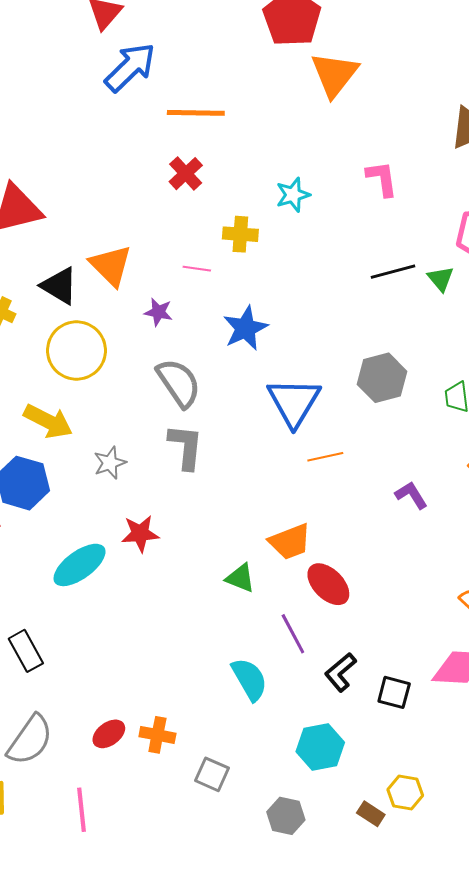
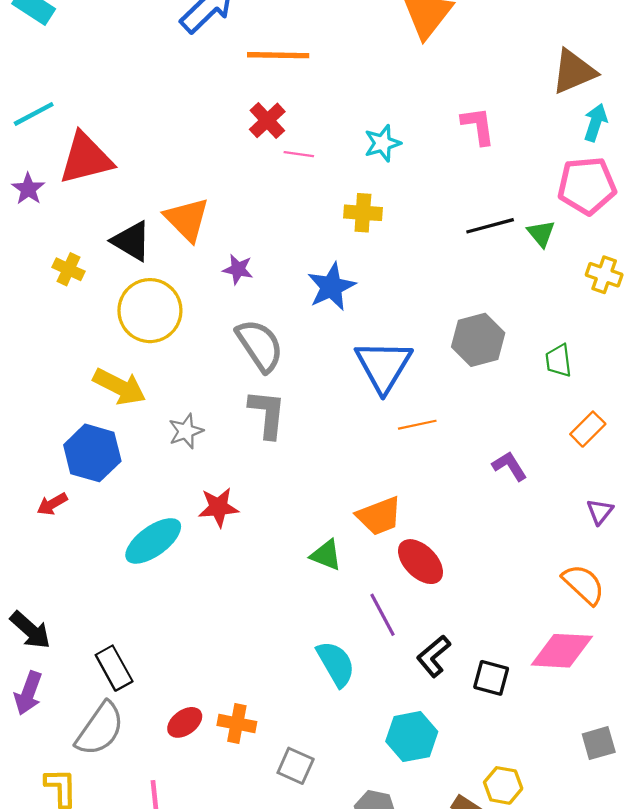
yellow cross: (240, 234) -> (363, 213), moved
pink line: (197, 269) -> (299, 154), moved
black rectangle: (26, 651) -> (114, 668), moved

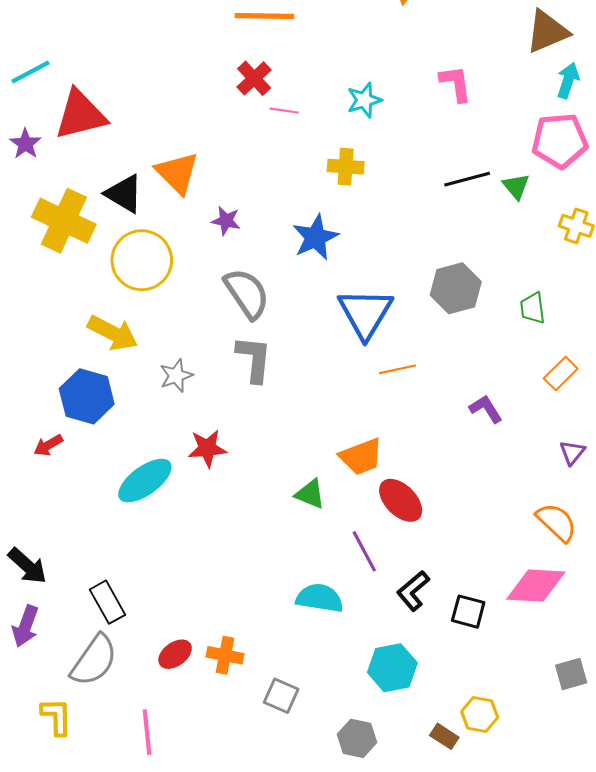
yellow cross: (68, 269) -> (64, 221), size x2.0
cyan semicircle: (336, 664) -> (320, 598), turned -51

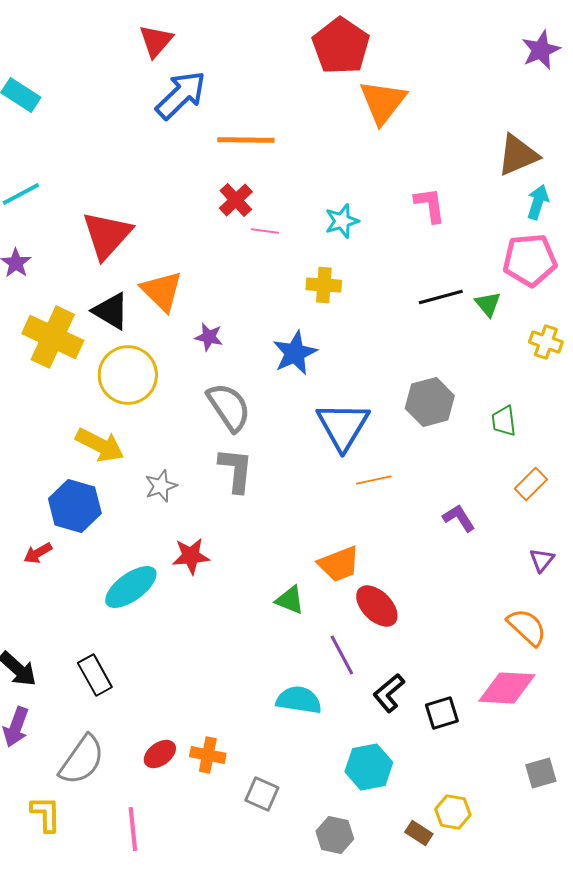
red triangle: (80, 115) -> (107, 235), moved, turned -34
black rectangle: (108, 602) -> (95, 675), moved
black square: (468, 612) -> (442, 713), turned -32

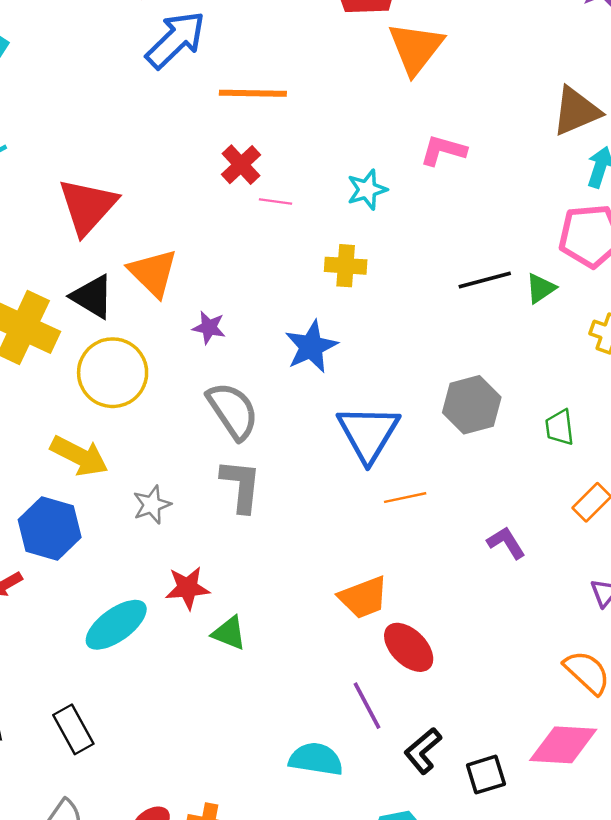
pink L-shape: (430, 205) -> (443, 150), moved, turned -66
green triangle: (488, 304) -> (541, 288), turned 36
green triangle: (290, 600) -> (229, 633), moved

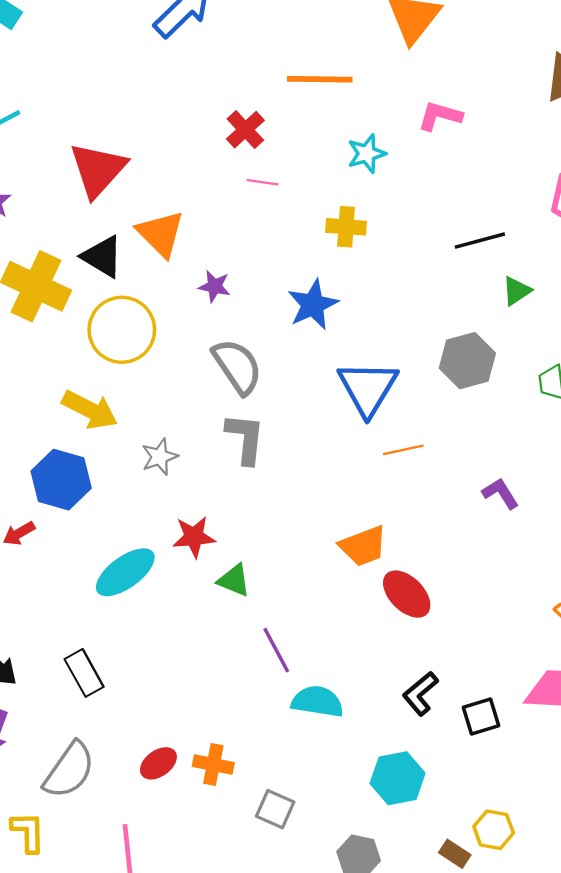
orange line: (253, 93) -> (320, 79), moved
pink line: (275, 202) -> (263, 182), moved
green triangle: (541, 288) -> (516, 291), moved
purple line: (367, 706) -> (276, 650), moved

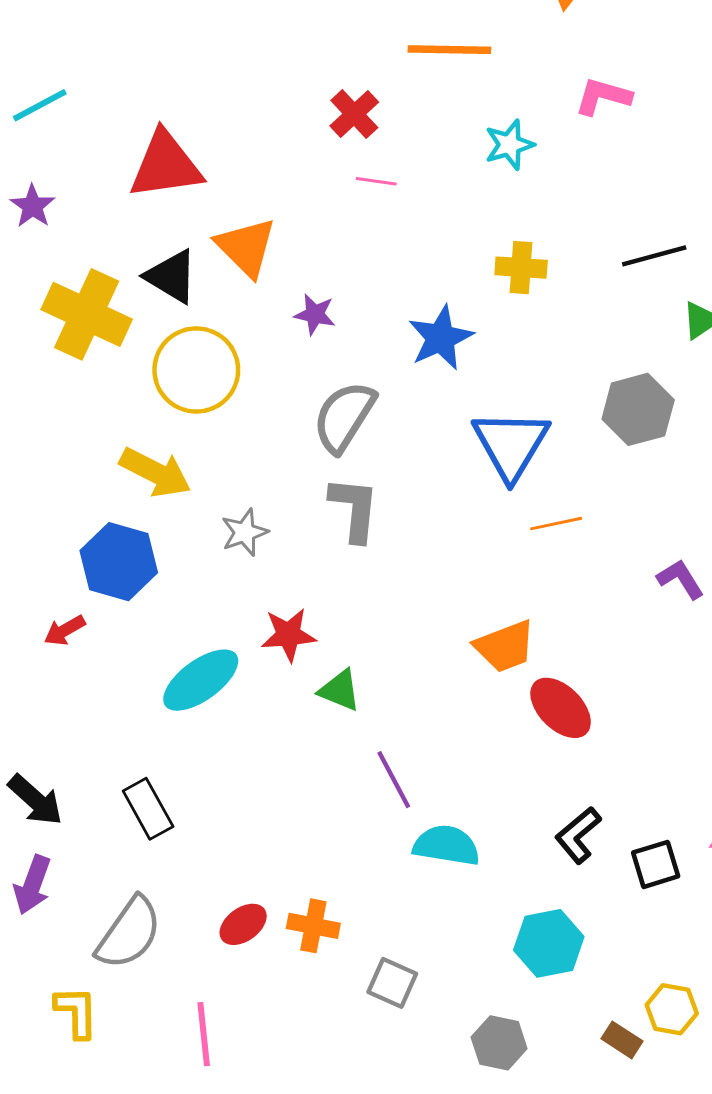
red triangle: (98, 170) -> (166, 165), turned 40
yellow cross: (346, 227) -> (521, 268), moved
gray semicircle: (237, 366) -> (344, 417), turned -114

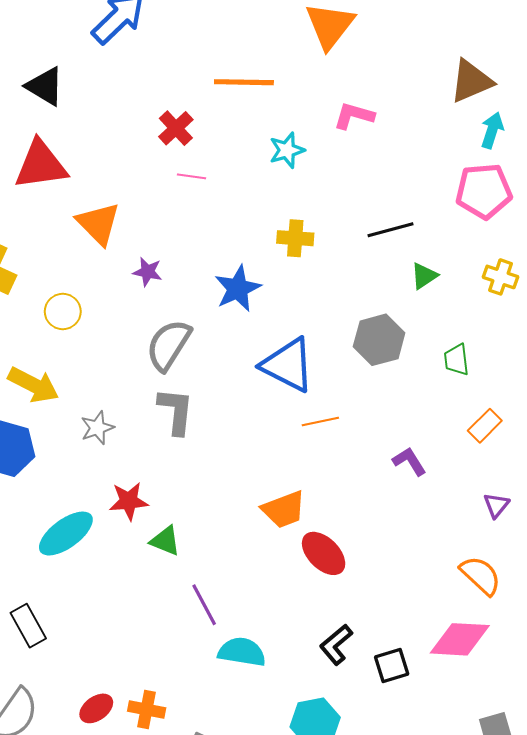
black triangle: (171, 276) -> (45, 86), moved
yellow circle: (196, 370) -> (63, 312), size x0.6
blue triangle: (511, 445) -> (288, 365), turned -34

